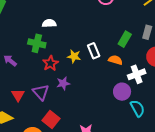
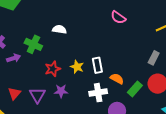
green rectangle: (125, 39) -> (135, 89), moved
green cross: (37, 43) -> (33, 44), moved
purple arrow: (10, 61) -> (14, 58), turned 112
white cross: (137, 74) -> (98, 93), moved

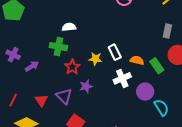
green cross: (33, 44) -> (58, 47), moved
green rectangle: (135, 89) -> (157, 66), turned -63

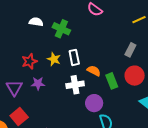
green cross: (58, 47) -> (61, 29), moved

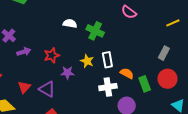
red star: (29, 61) -> (52, 55), moved
purple star: (38, 83) -> (67, 73), moved
purple triangle: (14, 88) -> (47, 89), turned -30

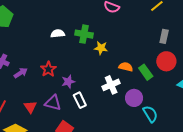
gray rectangle: (164, 53) -> (164, 36), moved
white rectangle: (107, 60) -> (80, 100), moved
yellow star: (87, 61) -> (101, 48), moved

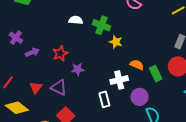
white rectangle: (80, 100) -> (104, 99), moved

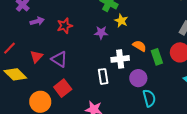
purple star: (78, 69) -> (101, 33), moved

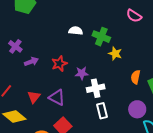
purple star: (101, 33) -> (82, 73), moved
orange semicircle: (139, 46) -> (136, 77), turned -104
white cross: (120, 59) -> (96, 88), moved

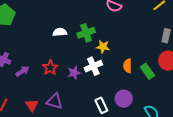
green cross: (101, 37) -> (86, 33), turned -30
white cross: (96, 88) -> (93, 66), moved
purple circle: (137, 109) -> (124, 99), moved

